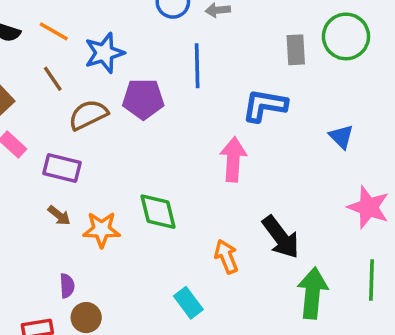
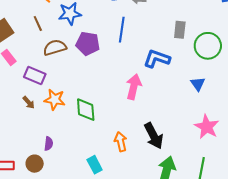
green circle: (346, 36) -> (208, 46), moved
orange star: (102, 230) -> (55, 100), moved
purple semicircle: (67, 286) -> (49, 144), moved

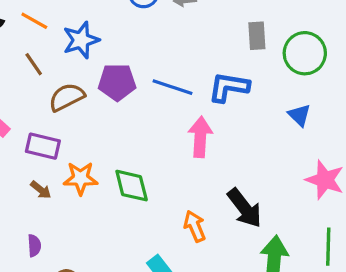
blue line: (122, 30) -> (173, 87), moved, turned -70
purple semicircle: (49, 144) -> (34, 246), moved

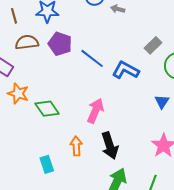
gray rectangle: (257, 36) -> (153, 45), turned 30
pink arrow: (200, 137) -> (95, 111), moved
green diamond: (132, 186) -> (47, 109), turned -40

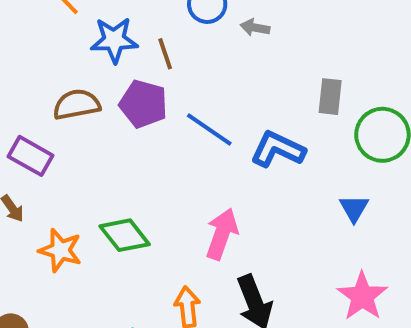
brown line: (14, 16) -> (165, 54), moved
gray rectangle: (153, 45) -> (330, 97), turned -36
orange star: (18, 94) -> (60, 250), moved

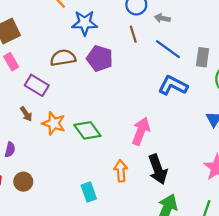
brown line: (165, 54) -> (133, 34), moved
blue line: (209, 130) -> (168, 49), moved
orange star: (60, 250) -> (54, 123), moved

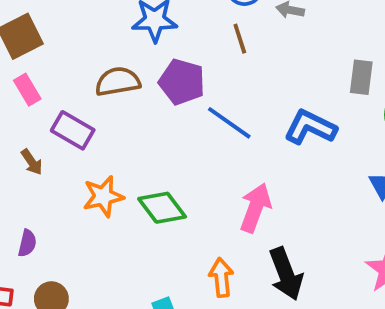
blue line: (168, 49) -> (229, 123), moved
brown arrow: (26, 114) -> (32, 162), moved
orange star: (54, 123) -> (103, 196), turned -30

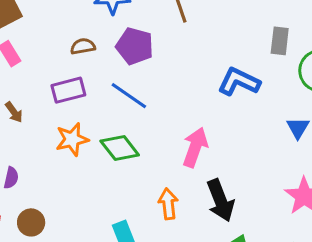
brown semicircle: (118, 82) -> (83, 46), size x0.7
blue line: (229, 123) -> (129, 96), moved
purple rectangle: (73, 130) -> (68, 90), moved, turned -44

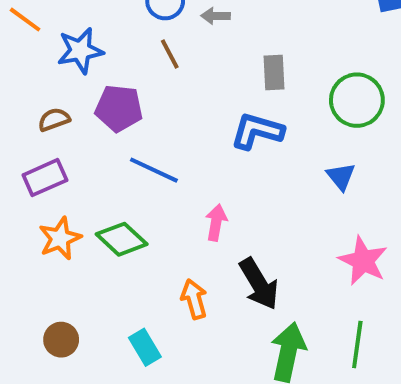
gray rectangle: (280, 41) -> (274, 73), moved
blue line: (129, 96) -> (154, 170), moved
pink arrow: (195, 147) -> (216, 222), size x0.7
brown circle: (31, 222) -> (61, 340), moved

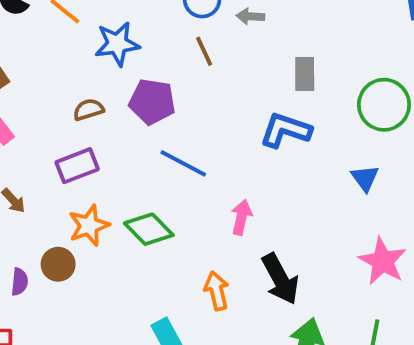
brown circle: (61, 340) -> (58, 264), moved

